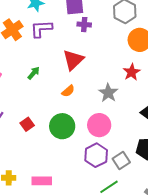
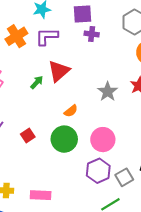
red triangle: (73, 60) -> (59, 71), moved
orange semicircle: (68, 91) -> (71, 111), moved
gray star: (108, 93) -> (108, 92), moved

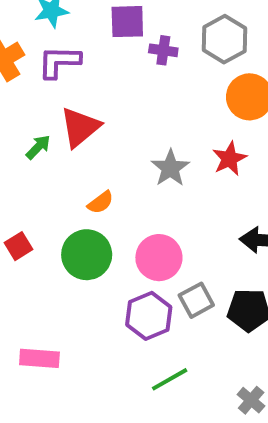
purple cross: (92, 34) -> (163, 50), moved
gray square: (124, 177) -> (196, 300), moved

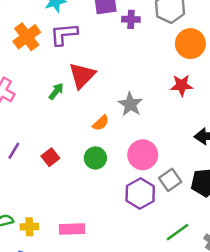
red star: (229, 159) -> (182, 85), turned 30
gray star: (170, 168) -> (130, 104), moved
green circle: (87, 255) -> (95, 158), size x0.7
green line: (170, 379) -> (178, 232), moved

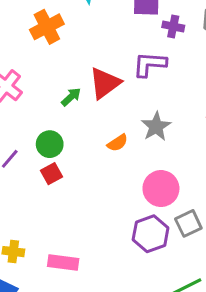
purple L-shape: (64, 34) -> (150, 64), moved
green circle: (95, 158) -> (50, 144), moved

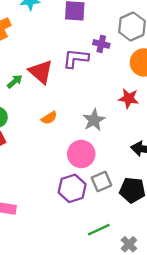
purple cross: (173, 26) -> (101, 44), moved
red triangle: (105, 83) -> (41, 72), turned -44
gray star: (156, 126) -> (94, 120), moved

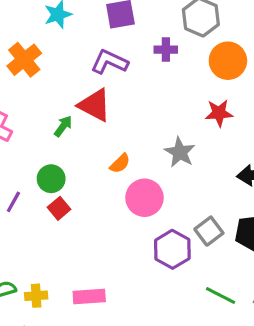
purple L-shape: (76, 58) -> (109, 62), moved, turned 32
pink circle: (81, 154) -> (145, 198), moved
green line: (99, 230) -> (221, 296), turned 65

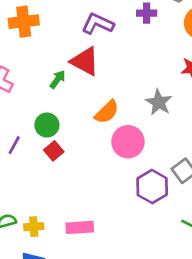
orange cross: (24, 60) -> (24, 22), turned 32
orange semicircle: (120, 163) -> (107, 112), size x1.4

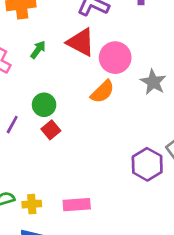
green arrow: (58, 79) -> (38, 50), moved
pink circle: (128, 142) -> (115, 58), moved

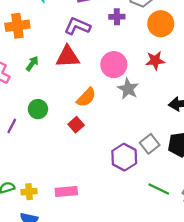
red triangle: (81, 42) -> (68, 57), turned -30
pink circle: (115, 58) -> (114, 65), moved
red square: (51, 130) -> (76, 125), moved

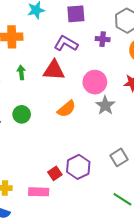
green arrow: (32, 63) -> (21, 73), turned -48
red square: (76, 125) -> (55, 173), moved
purple hexagon: (124, 157) -> (78, 167), moved

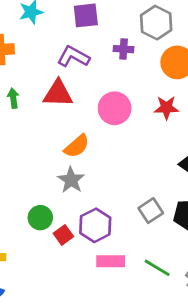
gray star: (105, 105) -> (71, 180), moved
green circle: (22, 114) -> (40, 218), moved
pink rectangle: (39, 192) -> (111, 261), moved

